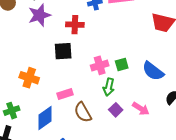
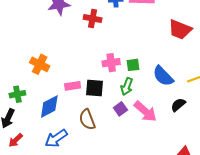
black square: (63, 51) -> (94, 88), moved
green arrow: (109, 87) -> (127, 86), moved
pink arrow: (141, 109) -> (145, 111), size x1.4
brown semicircle: (83, 112) -> (87, 119), moved

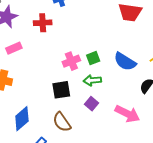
pink rectangle: (73, 86) -> (14, 48), moved
green arrow: (127, 86) -> (92, 80), turned 78
pink arrow: (145, 111) -> (127, 114), moved

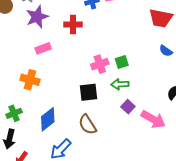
blue semicircle: (125, 62) -> (166, 51), moved, size x0.6
purple square: (92, 104) -> (128, 107), moved

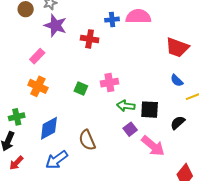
purple star: (37, 17) -> (55, 25), turned 30
pink rectangle: (43, 48) -> (37, 56), moved, turned -35
green square: (122, 62) -> (81, 88), moved, turned 32
black square: (88, 92) -> (150, 110), moved

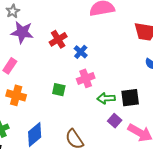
blue cross: (112, 20) -> (81, 52), moved, turned -32
red cross: (90, 39) -> (58, 39), turned -30

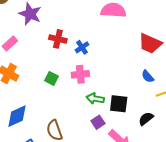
red cross: (58, 39) -> (58, 39), moved, turned 30

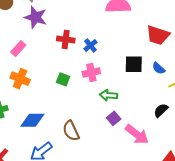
black square: (119, 104) -> (134, 64), moved
blue diamond: (17, 116) -> (32, 120), turned 30

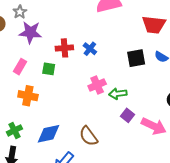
pink cross: (91, 73) -> (97, 85), moved
green square: (63, 79) -> (49, 69), moved

